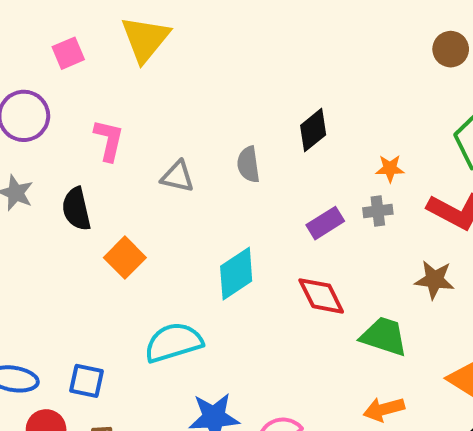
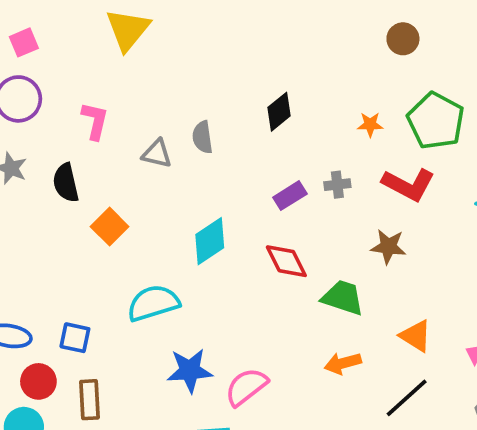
pink square: (68, 53) -> (24, 42), moved
gray semicircle: (248, 164) -> (202, 137), moved
orange star: (390, 168) -> (370, 124), moved

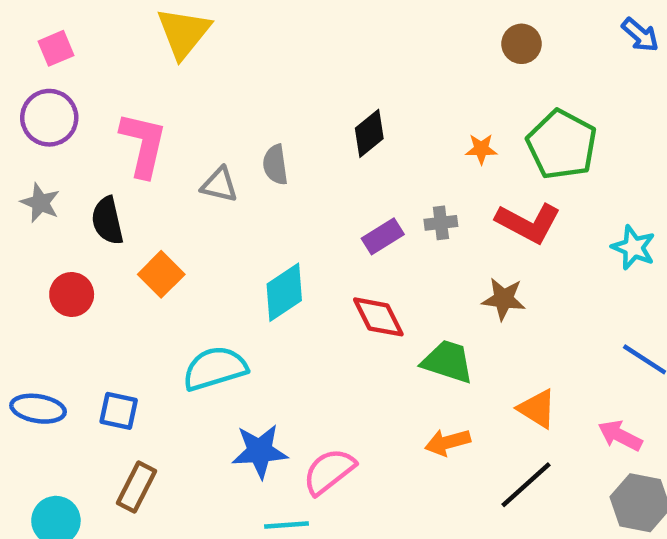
pink L-shape: (95, 121) -> (143, 145), size x1.4
red circle: (38, 381) -> (72, 295), moved
brown rectangle: (89, 400) -> (137, 487), turned 30

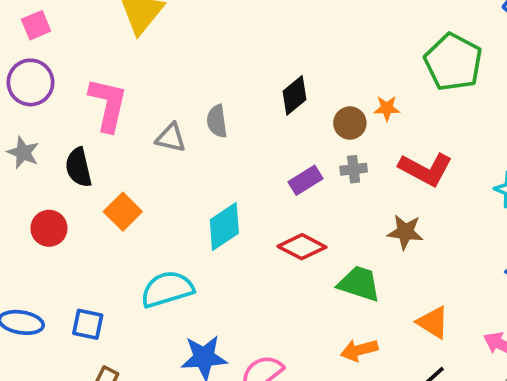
brown circle: (522, 44) -> (350, 123), moved
green pentagon: (562, 145) -> (453, 62), moved
red diamond: (378, 317) -> (302, 247), turned -36

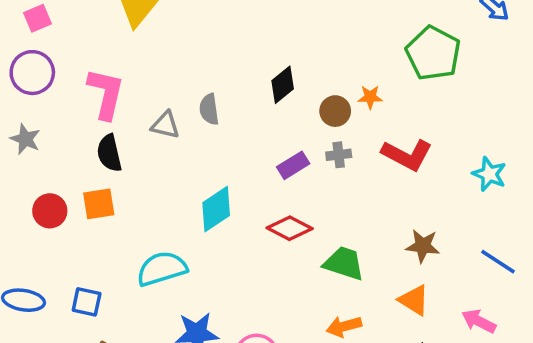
black semicircle: (78, 167) -> (109, 153), moved
orange square: (123, 212) -> (99, 204), moved, turned 36
brown star: (405, 232) -> (423, 246), moved

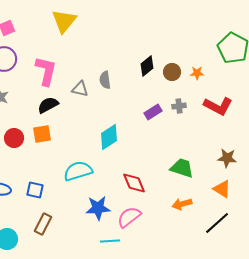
brown circle: (335, 111) -> (172, 72), moved
black semicircle: (109, 153) -> (48, 105), turned 75
red diamond: (290, 228) -> (134, 183), moved, turned 40

